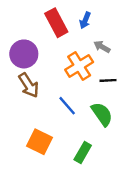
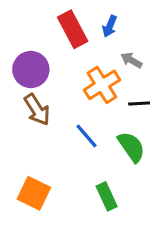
orange square: (39, 142) -> (34, 193), moved
green rectangle: (83, 153) -> (107, 196), turned -55

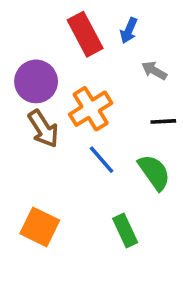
orange cross: (102, 85) -> (91, 109), moved

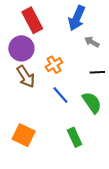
blue arrow: (129, 31) -> (77, 18), size x1.6
red rectangle: (85, 34) -> (32, 20), moved
orange cross: (91, 109) -> (54, 65), size x0.7

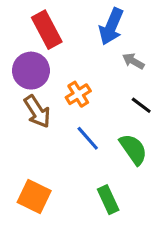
black line: (97, 72) -> (141, 105), turned 40

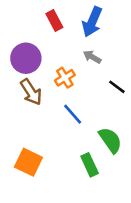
red rectangle: (47, 30) -> (54, 21), moved, size x0.7
gray arrow: (133, 61) -> (92, 57), moved
green semicircle: (133, 149) -> (110, 140), moved

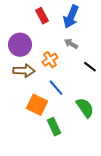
brown arrow: (31, 92) -> (24, 71), turned -55
orange square: (28, 162) -> (37, 105), moved
green rectangle: (90, 165) -> (54, 127), moved

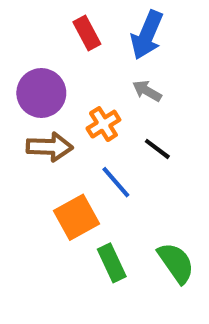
black line: (90, 67) -> (157, 149), moved
orange square: (37, 105) -> (77, 217), turned 35
green semicircle: (85, 108) -> (176, 263), moved

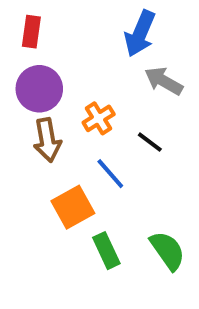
red rectangle: (87, 33) -> (31, 32), moved, turned 36
gray arrow: (147, 91) -> (164, 81), moved, size x1.4
brown arrow: (50, 147) -> (47, 140), turned 78

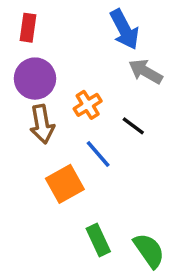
blue arrow: (140, 34) -> (124, 29), turned -51
green rectangle: (106, 251) -> (98, 240), moved
green semicircle: (168, 251) -> (149, 251), moved

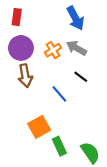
gray arrow: (146, 72) -> (76, 48), moved
orange cross: (88, 105) -> (53, 50), moved
orange square: (65, 184) -> (39, 127), moved

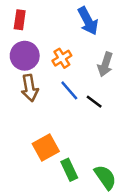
gray arrow: (76, 48) -> (105, 64), moved, turned -102
black line: (81, 77) -> (94, 102), moved
blue line: (59, 94) -> (69, 90), moved

